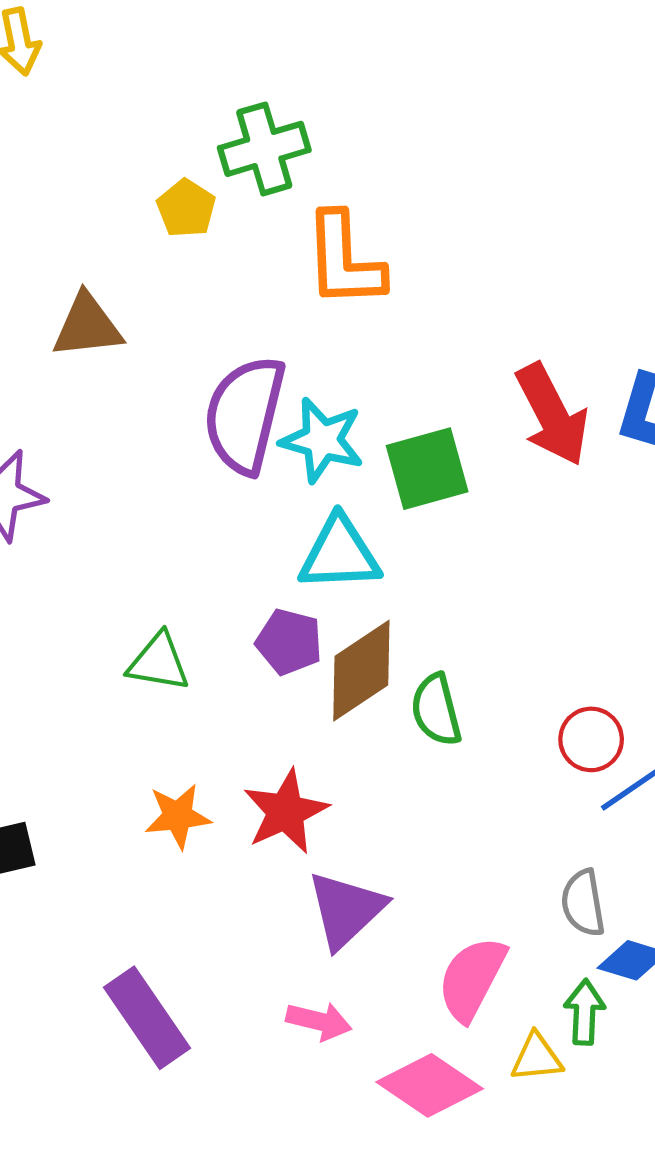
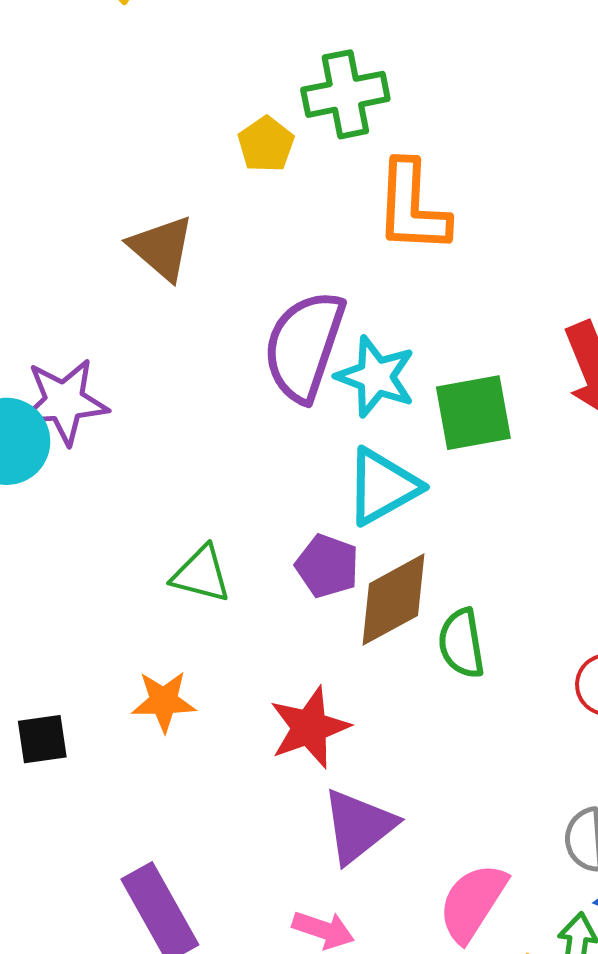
brown triangle: (87, 326) -> (162, 248), turned 42
cyan triangle: (340, 554) -> (383, 486), turned -32
orange star: (178, 816) -> (164, 701), moved

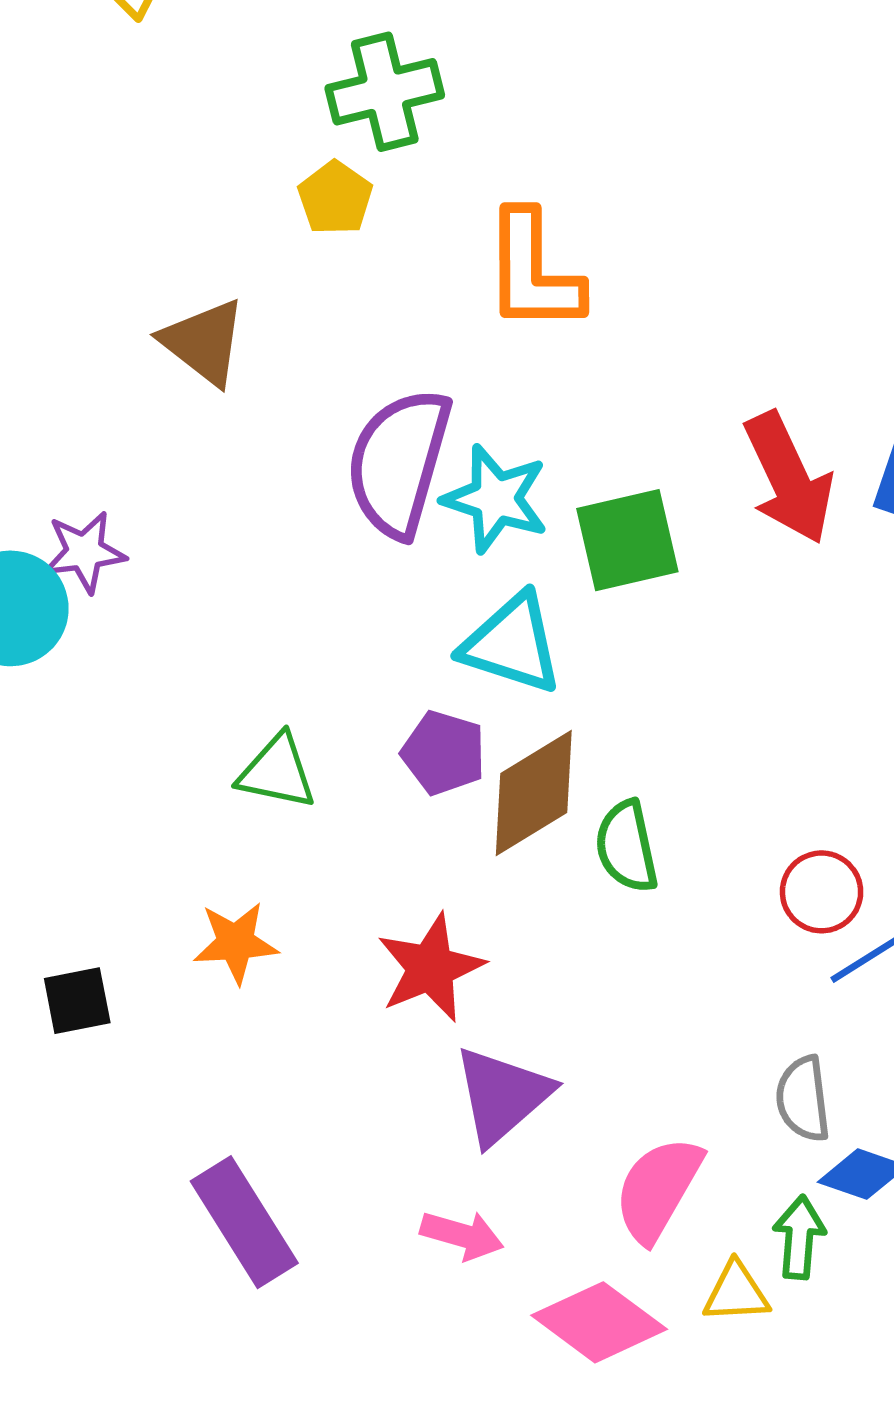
green cross: (345, 94) -> (385, 92), moved
purple star: (64, 401) -> (85, 552), size x0.7
cyan triangle: (383, 486) -> (512, 644), turned 50

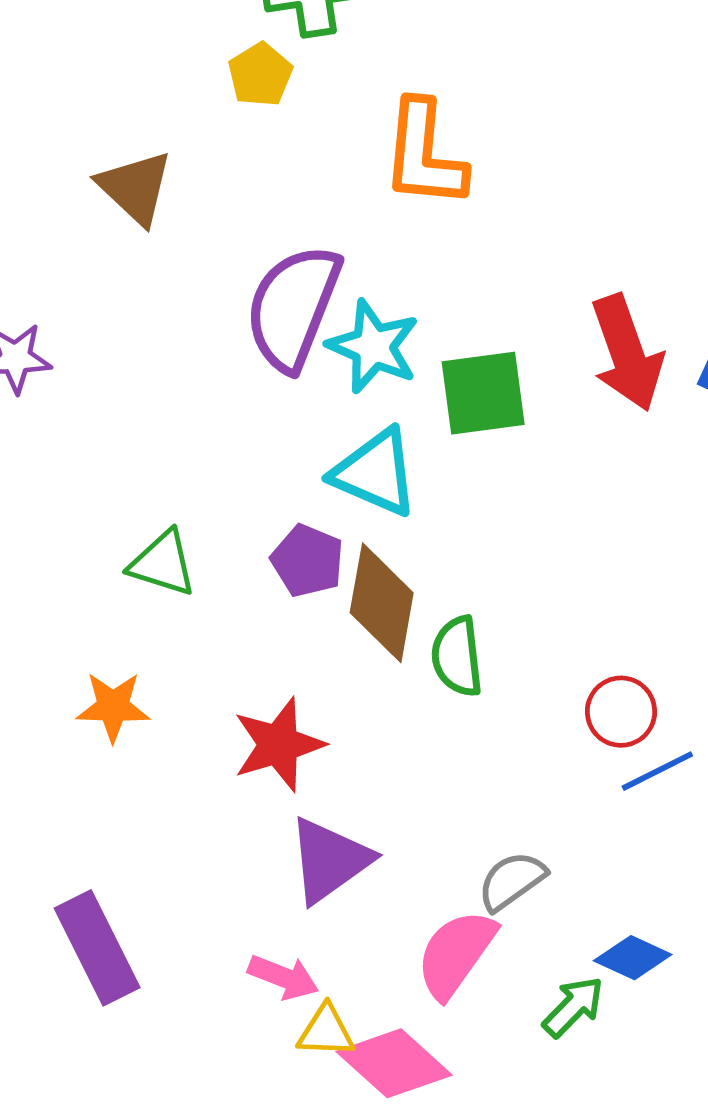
brown diamond: (534, 793) -> (382, 603), turned -54
gray semicircle: (803, 1099) -> (512, 881), moved, turned 56
green arrow: (799, 1237) -> (573, 1007), turned 34
yellow triangle: (736, 1292) -> (326, 1031), moved

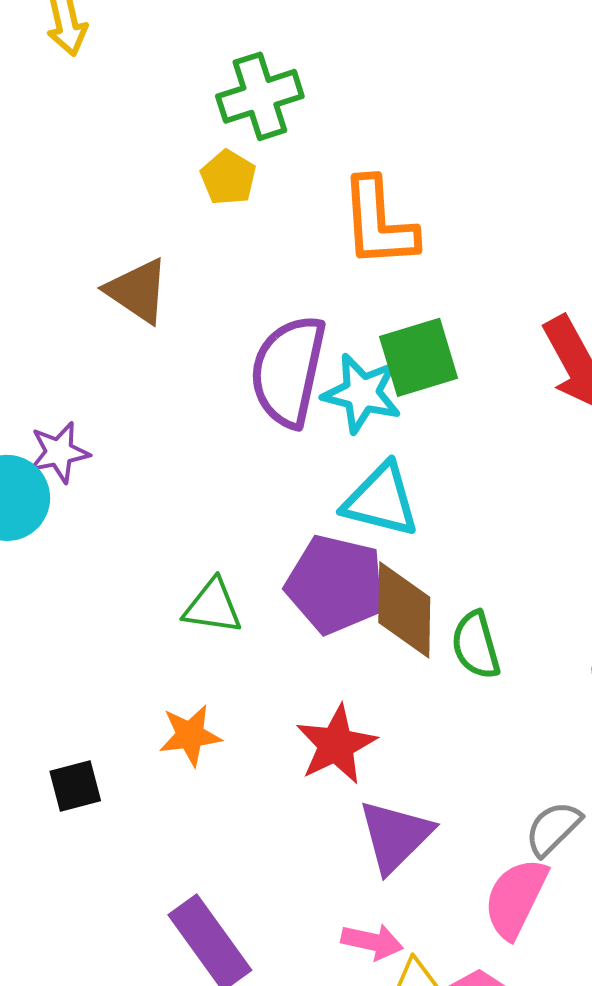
green square: (483, 393) -> (419, 357), moved
purple pentagon: (308, 561) -> (335, 584), size x1.6

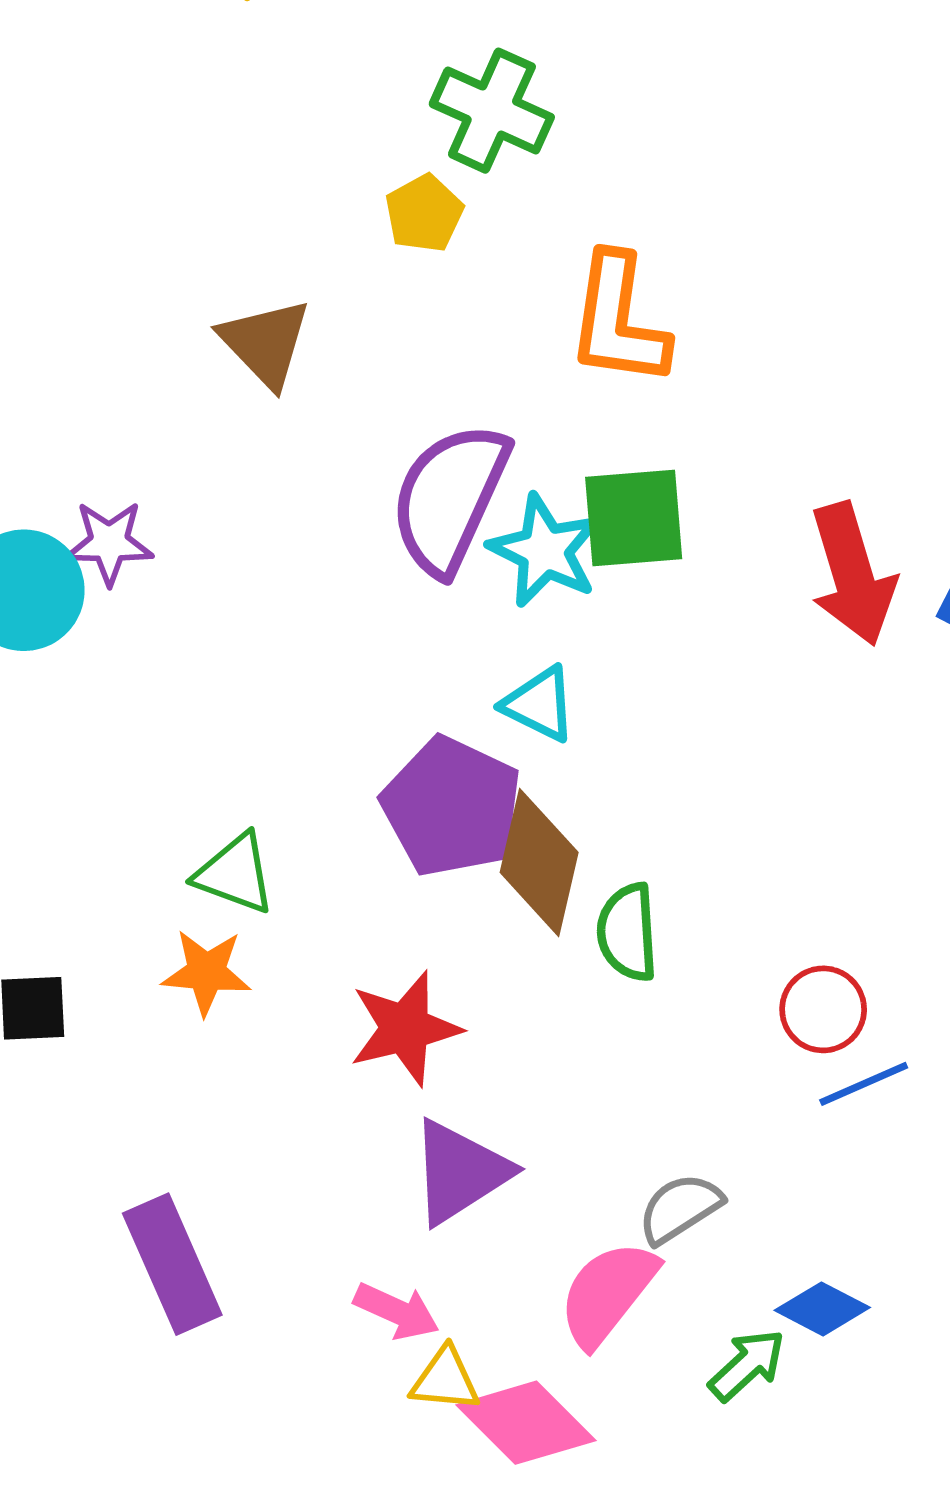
green cross: (260, 96) -> (492, 111), turned 30
cyan triangle: (381, 500) -> (539, 704), size x0.7
green triangle: (213, 607) -> (235, 874), moved

